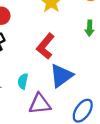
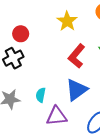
red L-shape: (45, 46) -> (77, 56), moved

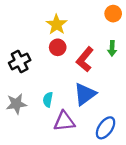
yellow star: (67, 21) -> (57, 24), moved
red circle: (21, 34) -> (58, 47), moved

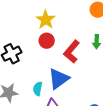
blue triangle: (85, 94) -> (59, 79), moved

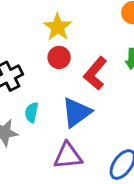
cyan semicircle: (38, 89) -> (32, 112), moved

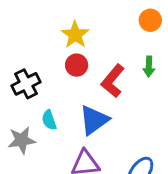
cyan semicircle: (32, 112) -> (49, 120), turned -30

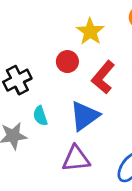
yellow star: (75, 35) -> (90, 32), moved

